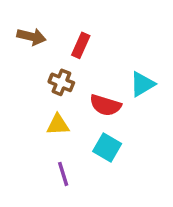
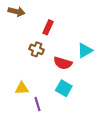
brown arrow: (31, 37) -> (17, 12), moved
yellow triangle: (58, 125) -> (22, 88), moved

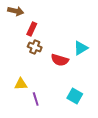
red rectangle: (48, 27) -> (32, 29), moved
cyan square: (64, 88) -> (75, 96), moved

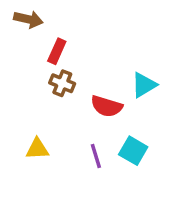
cyan square: (75, 96) -> (133, 151), moved
purple line: (36, 99) -> (96, 156), moved

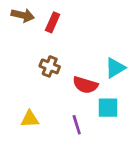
red rectangle: (57, 51) -> (53, 22), moved
cyan square: (133, 151) -> (108, 108), moved, turned -30

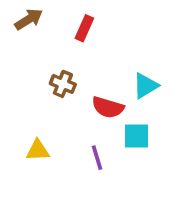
brown arrow: (23, 15) -> (29, 19), turned -45
red rectangle: (53, 22) -> (84, 28), moved

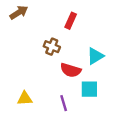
red rectangle: (84, 28) -> (71, 21), moved
brown cross: (63, 84) -> (52, 47), moved

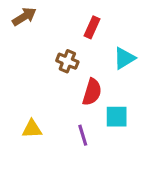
cyan triangle: (95, 56) -> (124, 58), moved
red semicircle: (71, 70) -> (92, 92), turned -90

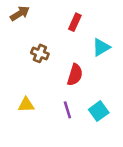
brown cross: (67, 61) -> (40, 53), moved
cyan square: (117, 117) -> (99, 111), moved, turned -36

